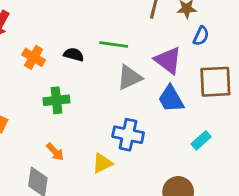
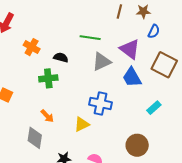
black semicircle: (74, 55) -> (61, 57), moved
brown square: (215, 82) -> (164, 65), turned 30

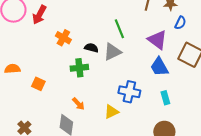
green line: (90, 38) -> (119, 29), turned 60
gray triangle: (102, 62) -> (112, 52), moved
cyan rectangle: (154, 108) -> (165, 98), moved, turned -64

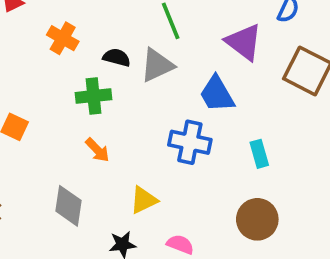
blue trapezoid: (159, 67) -> (217, 94), moved
orange arrow: (78, 104) -> (97, 150), moved
yellow triangle: (111, 112) -> (144, 200), moved

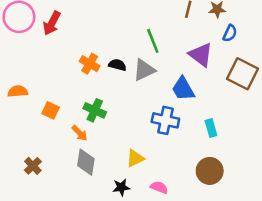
orange cross: (63, 38) -> (90, 64), moved
green cross: (94, 96) -> (95, 110), moved, turned 30
orange arrow: (97, 150) -> (80, 133), moved

